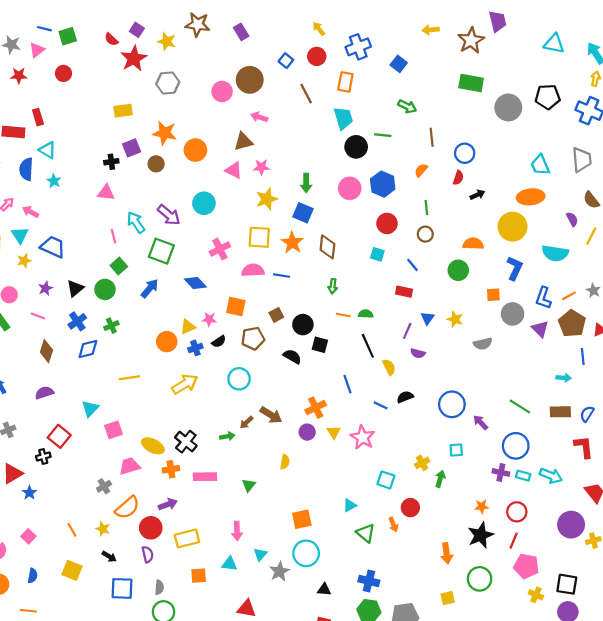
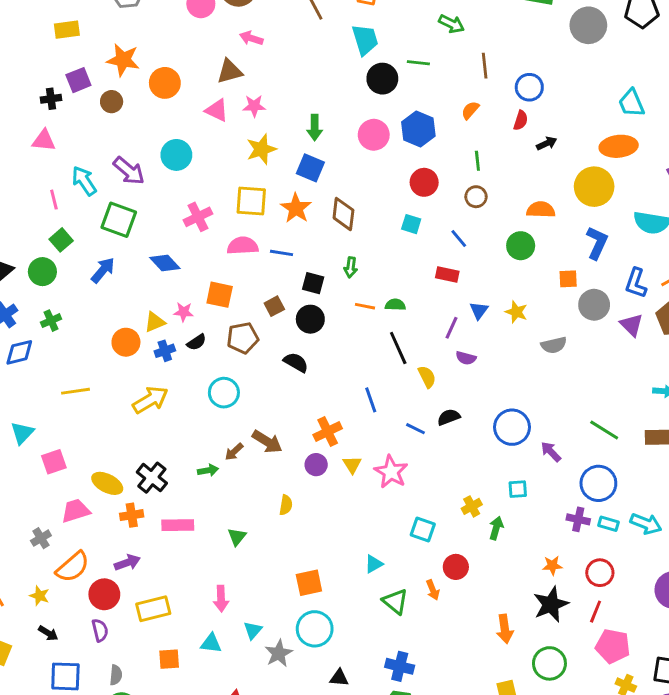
black square: (320, 345) -> (313, 283), moved

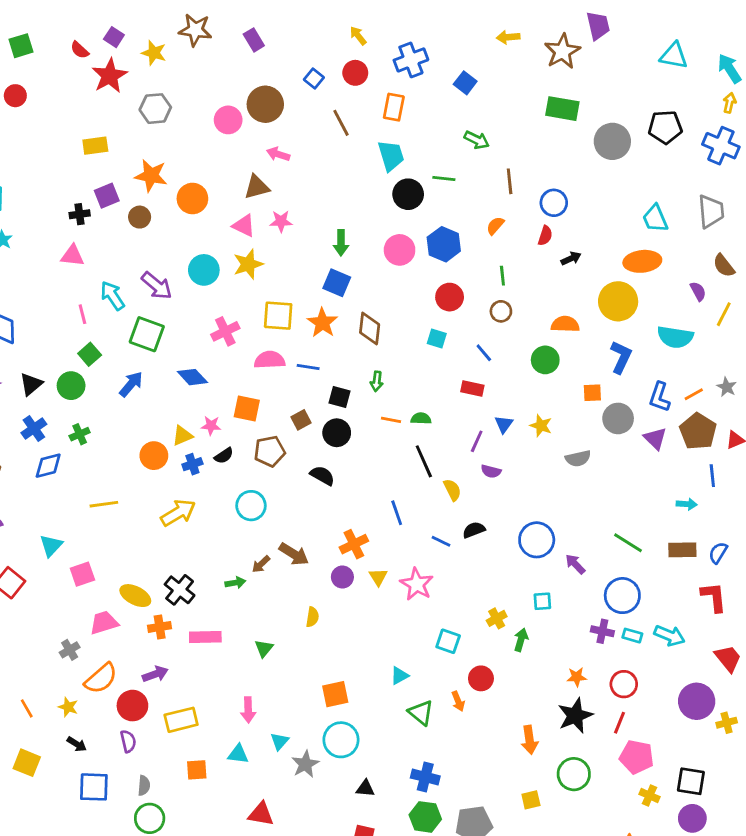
yellow star: (261, 149) -> (248, 264), moved

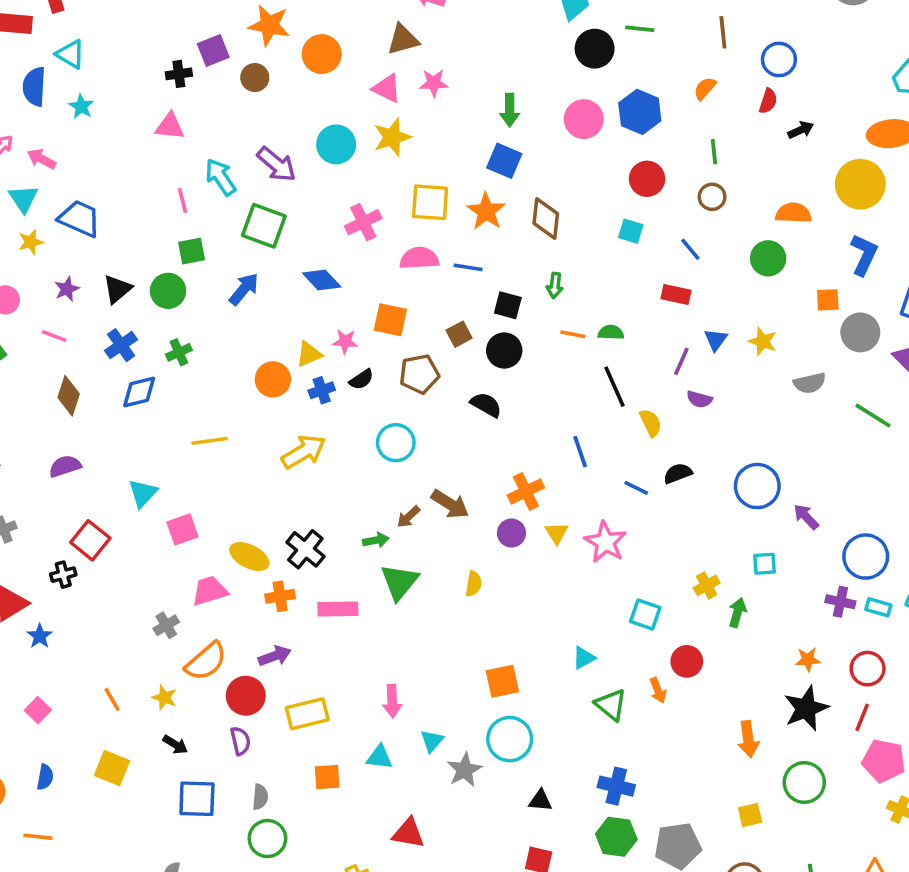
green square: (90, 354) -> (192, 251), turned 30
green line: (628, 543) -> (873, 416), moved
green triangle: (264, 648) -> (399, 582), moved, size x1.6

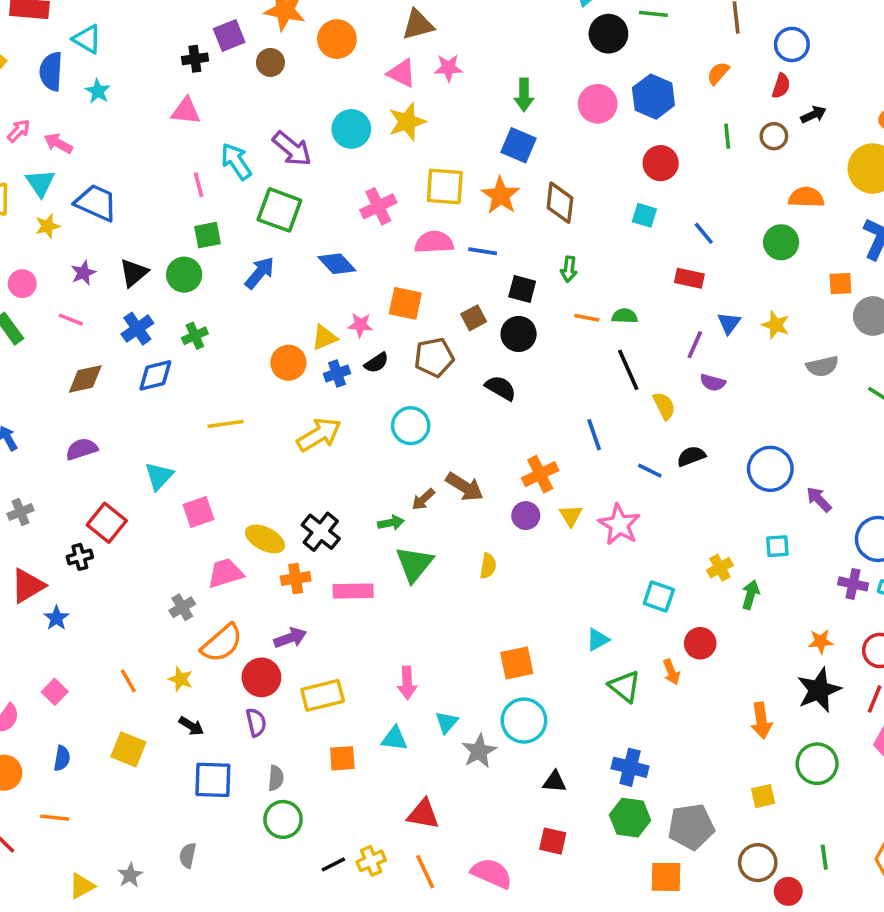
brown circle: (712, 197) -> (774, 136), moved
brown diamond: (69, 396) -> (85, 379), turned 60

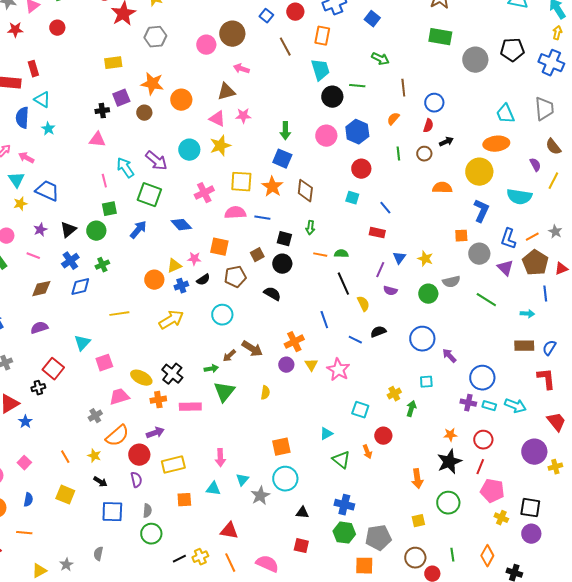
green circle: (781, 242) -> (428, 294), moved

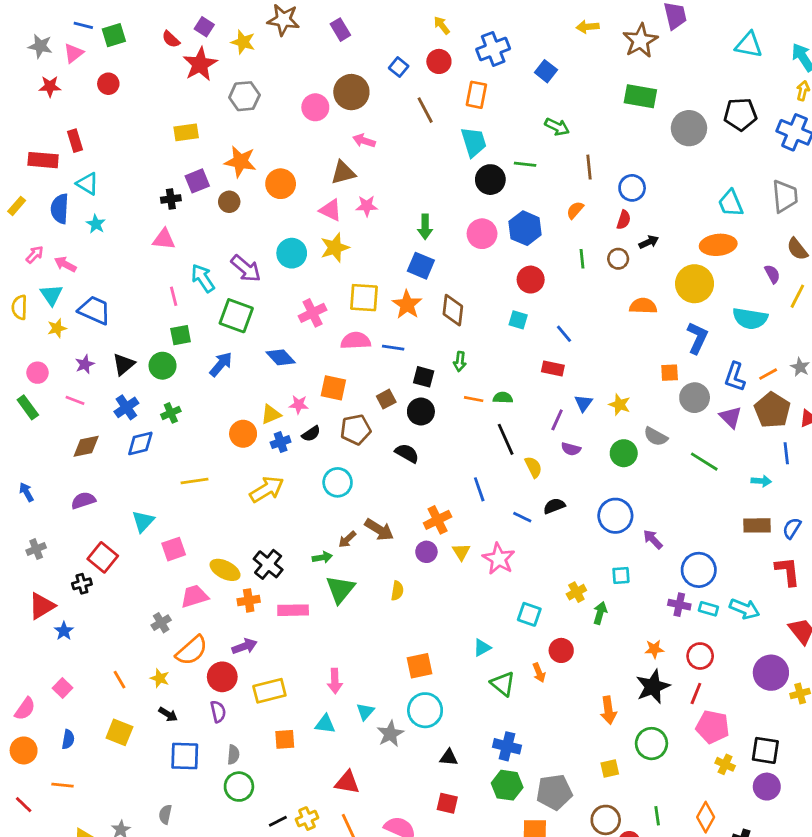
gray semicircle: (451, 282) -> (656, 437), turned 42

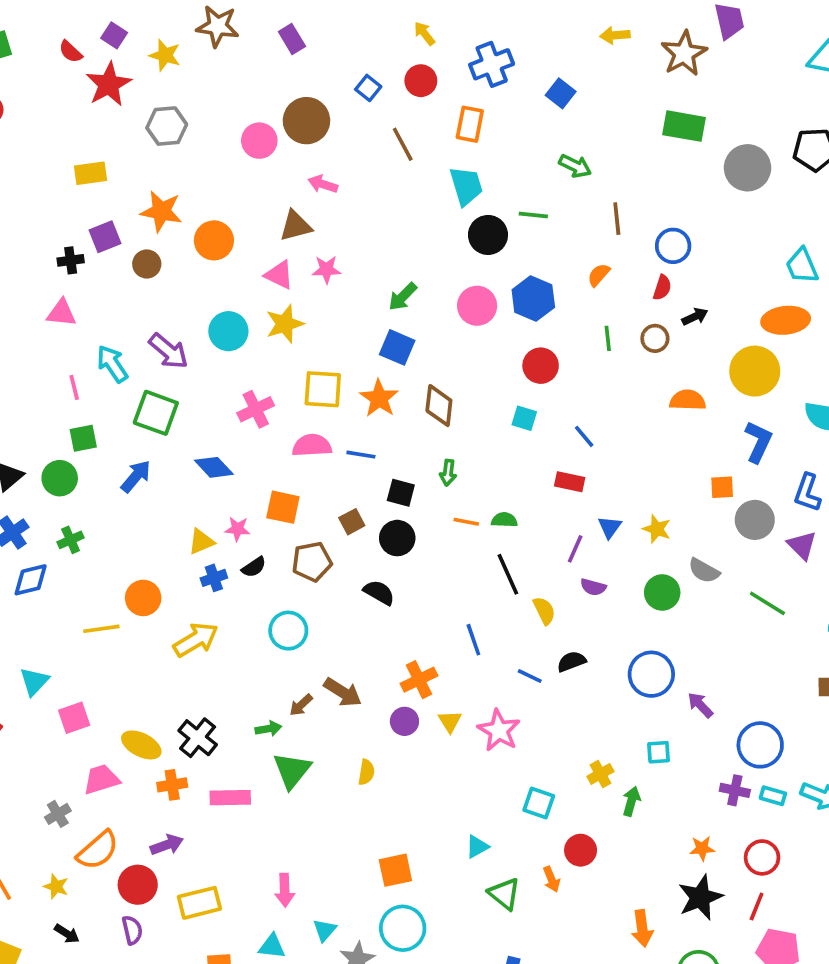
green arrow: (425, 227) -> (403, 297), turned 45
orange circle: (243, 434) -> (143, 598), moved

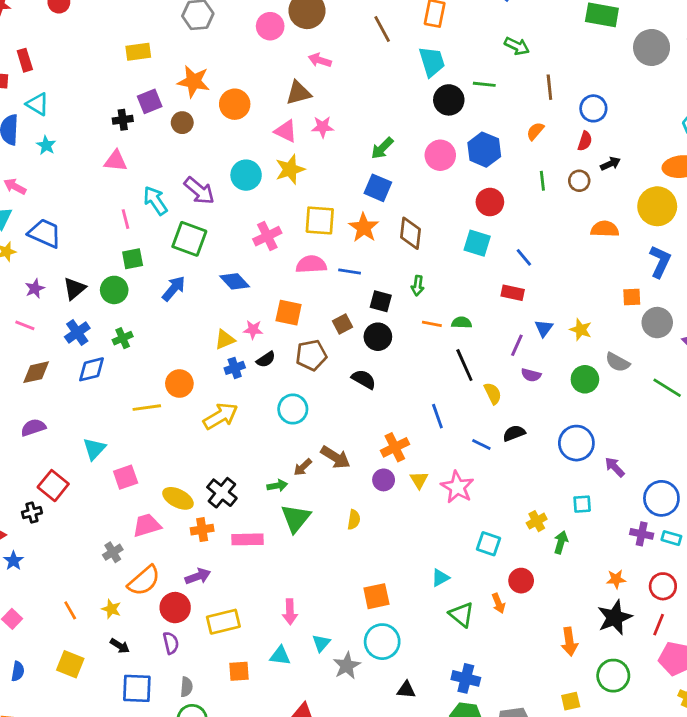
cyan square: (524, 418) -> (477, 243), size x1.4

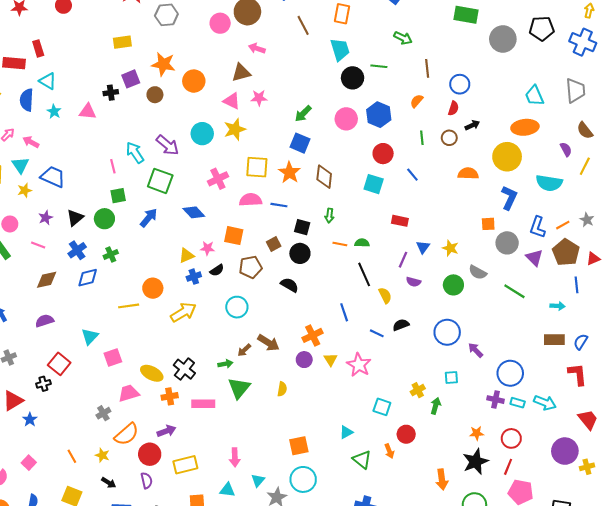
pink triangle: (116, 161) -> (88, 112), moved
blue line: (524, 257) -> (412, 175), moved

